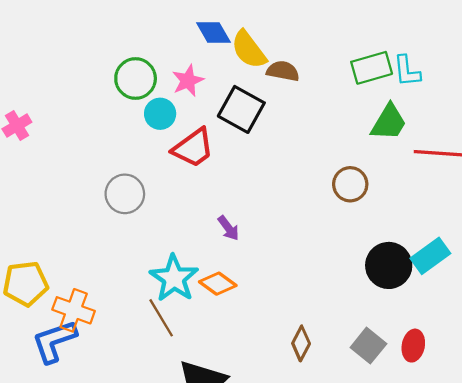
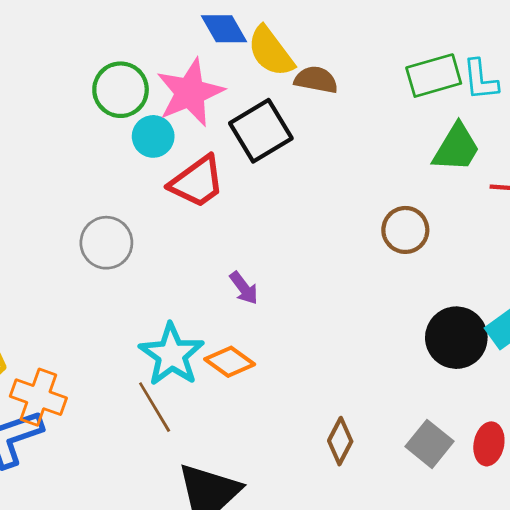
pink star: (188, 81) -> (190, 93), size x1.6
black square: (241, 109) -> (261, 131), turned 30

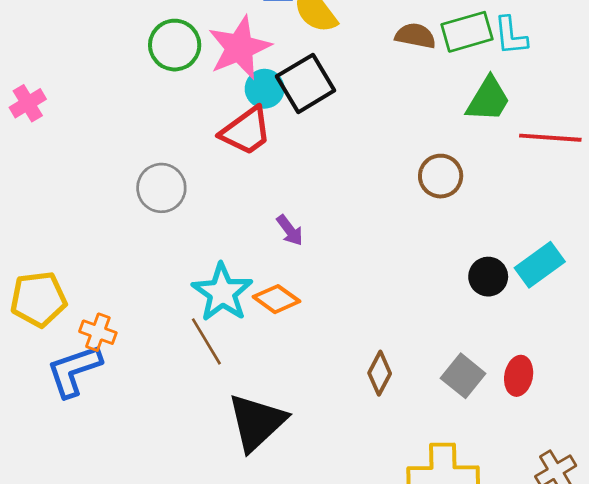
brown semicircle: (316, 80) -> (415, 36), moved
cyan circle: (153, 136) -> (265, 89), moved
black circle: (456, 338) -> (488, 277), size x0.7
orange cross: (38, 397) -> (98, 332), size x0.7

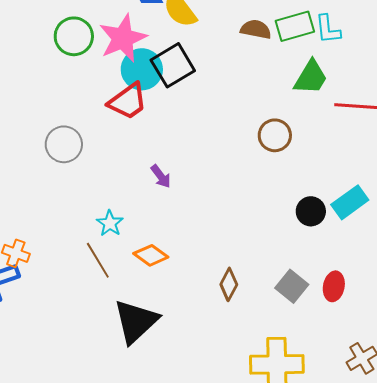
cyan circle: (265, 89) -> (142, 69), size x1.4
cyan star: (222, 292) -> (110, 223), size x0.6
orange diamond: (277, 299) -> (151, 255), moved

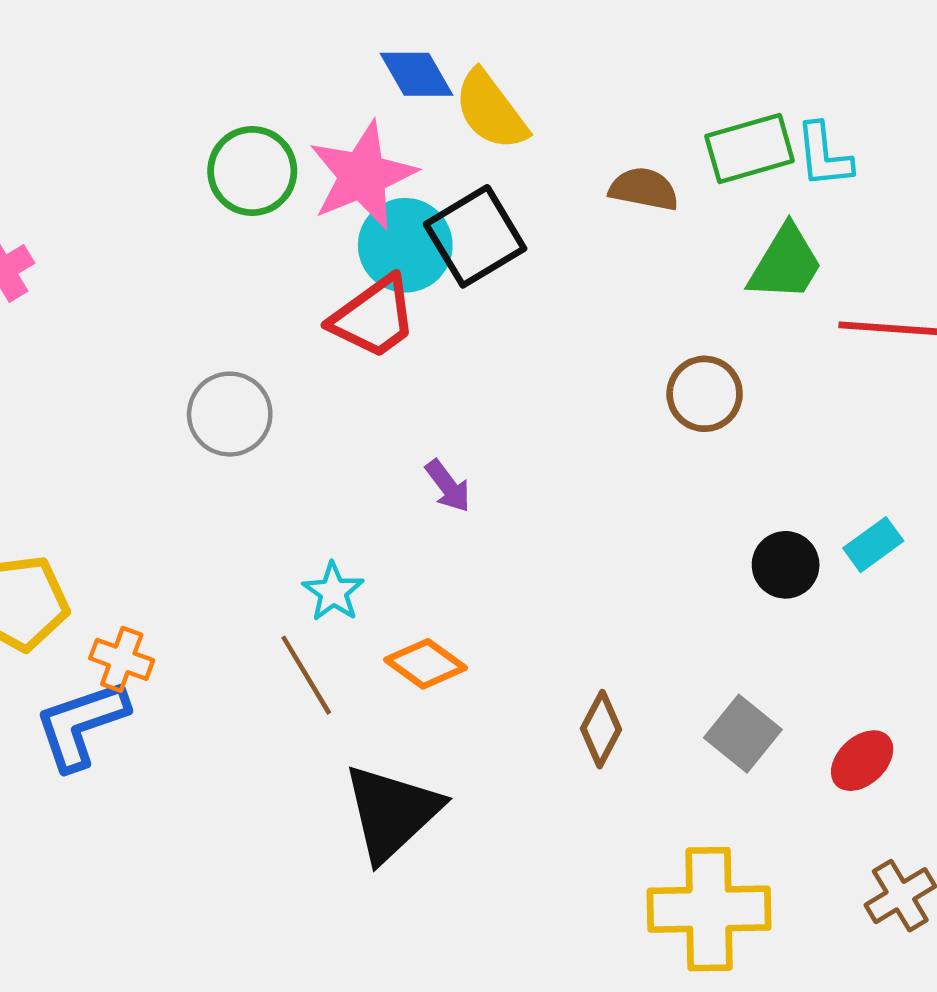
brown semicircle: (256, 29) -> (644, 189), moved
cyan rectangle: (350, 202) -> (873, 545), size x0.7
red ellipse: (334, 286) -> (862, 761), moved, turned 36

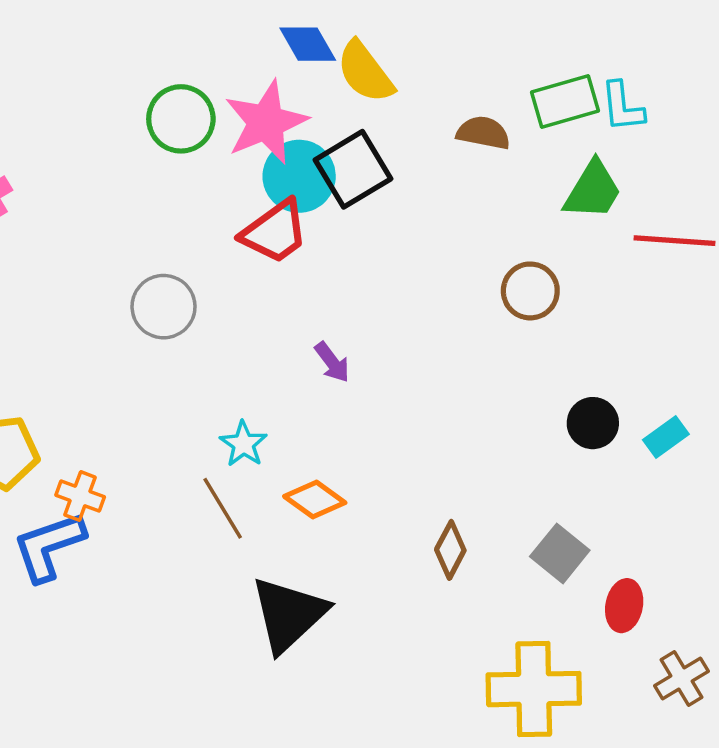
cyan rectangle: (873, 545) -> (666, 437), moved
red ellipse: (862, 761) -> (624, 606), moved, turned -36

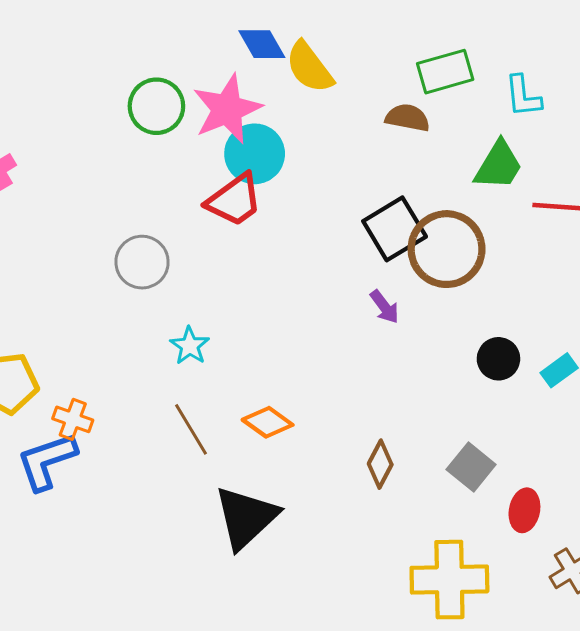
green rectangle: (565, 102) -> (445, 72), moved
black square: (353, 169) -> (395, 229), moved
brown circle: (530, 291) -> (447, 249), size x1.6
purple arrow: (332, 362) -> (384, 307), moved
cyan star: (243, 444) -> (190, 346), moved

